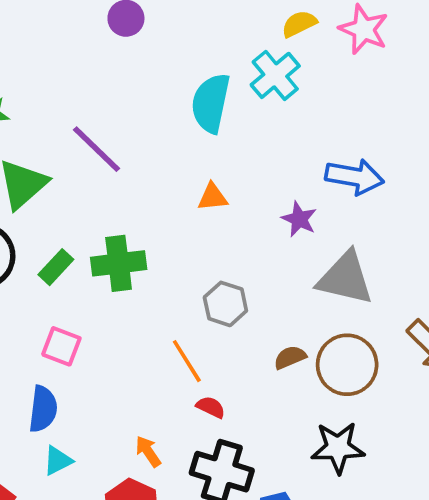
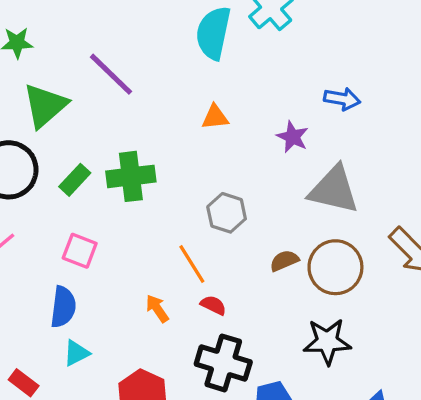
blue arrow: (354, 177) -> (342, 99), size x0.7
orange arrow: (148, 451) -> (157, 308), moved

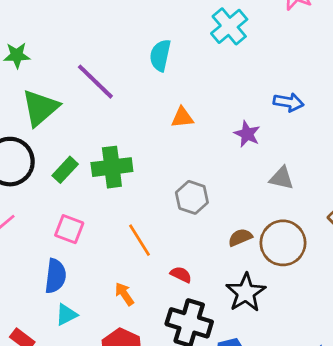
cyan semicircle: (213, 33) -> (160, 55), moved, size x0.7
gray triangle: (334, 190) -> (282, 178), size x0.6
orange line: (192, 264) -> (140, 240), moved
orange arrow: (157, 308) -> (124, 294), moved
black star: (327, 341) -> (246, 293), moved, turned -30

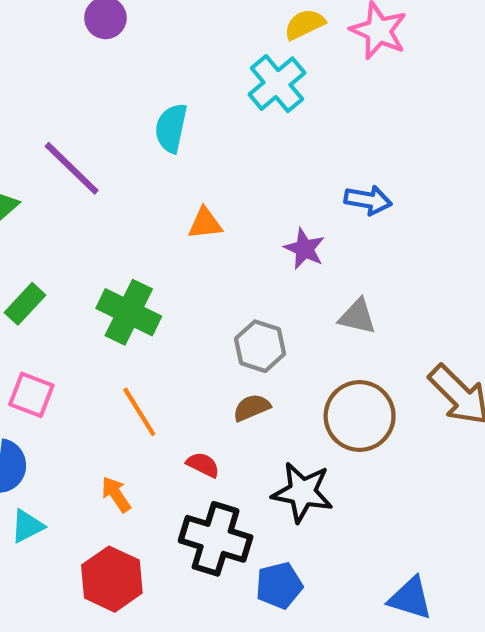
green cross: (112, 167) -> (129, 312), moved, turned 33
gray hexagon: (192, 197) -> (260, 346), moved
brown semicircle: (240, 237) -> (252, 408), moved
black star: (246, 293) -> (302, 492), turned -30

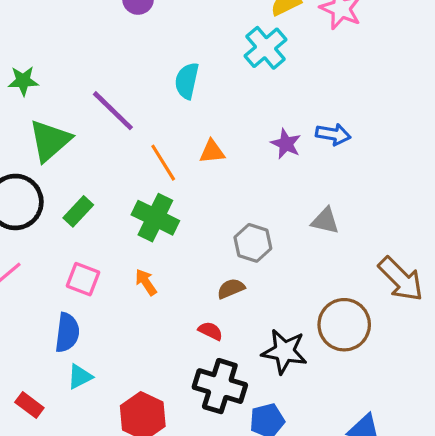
purple star: (305, 249) -> (286, 144), moved
brown semicircle: (252, 408) -> (231, 289), moved
orange line: (139, 412) -> (163, 163), moved
brown circle: (360, 416) -> (344, 325), moved
orange arrow: (116, 494) -> (146, 282), moved

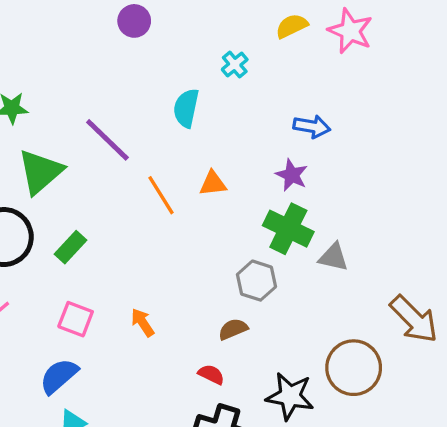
cyan cross: (265, 48) -> (235, 64), moved, size x0.6
blue arrow: (333, 134) -> (312, 126), moved
green cross: (155, 218) -> (288, 229), moved
blue semicircle: (67, 333) -> (59, 376), turned -138

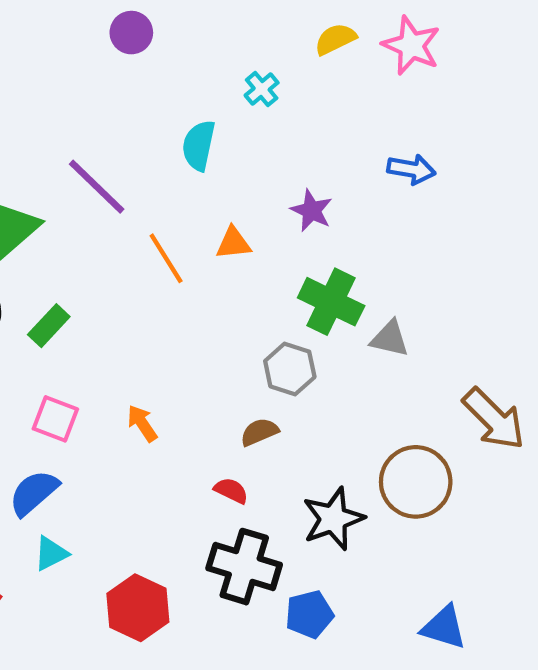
blue arrow: (312, 126) -> (411, 169), moved
purple star: (292, 175) -> (312, 211), moved
black star: (290, 396) -> (333, 519), turned -30

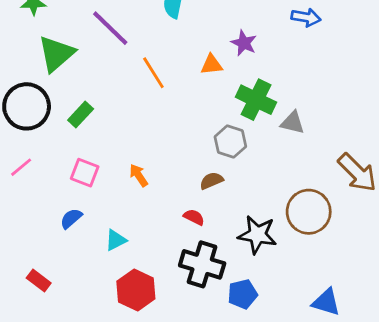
orange triangle: (233, 243) -> (211, 65), moved
blue semicircle: (34, 493) -> (71, 218), size x0.7
black star: (333, 519) -> (257, 235), turned 30
cyan triangle: (51, 553) -> (116, 240), moved

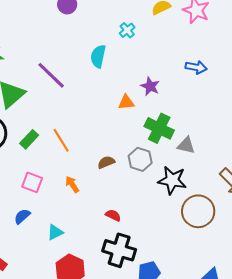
orange line: (153, 73) -> (61, 140), moved
brown semicircle: (211, 181) -> (106, 162), moved
black star: (257, 235) -> (172, 180), moved

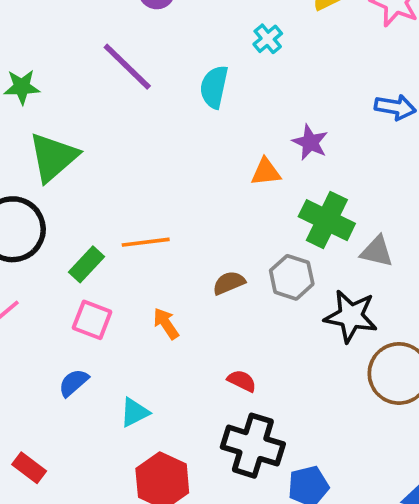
purple line: (51, 75) -> (127, 67), moved
green rectangle: (29, 139) -> (86, 264), moved
orange line: (61, 140) -> (146, 242), turned -65

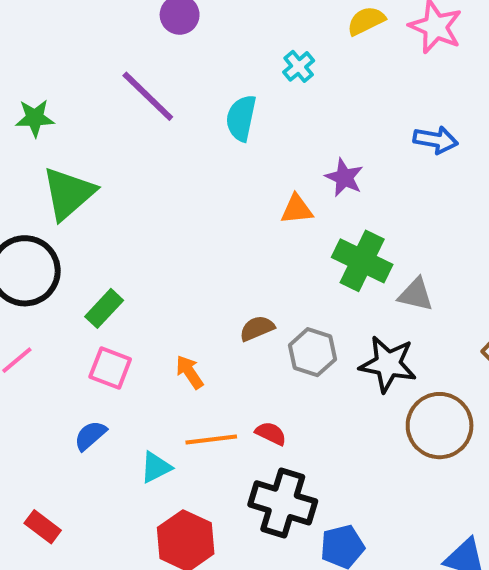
orange line: (146, 242) -> (211, 439), moved
gray hexagon: (292, 277) -> (313, 352), moved

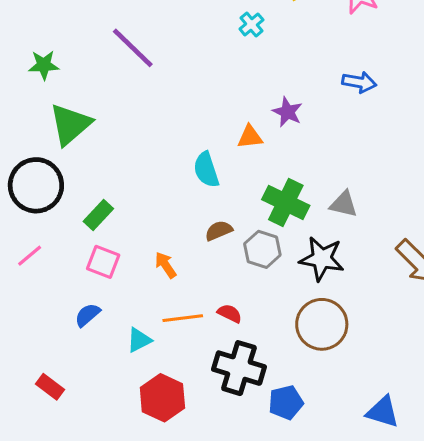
cyan semicircle: (241, 118) -> (206, 170), moved, turned -30
green cross: (362, 261) -> (286, 202), moved
brown circle: (440, 426) -> (322, 324), moved

